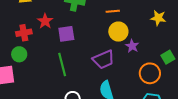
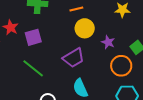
purple star: (132, 46) -> (108, 42), moved
green line: (62, 65) -> (33, 68), turned -30

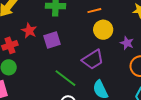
green line: (33, 68) -> (65, 78), moved

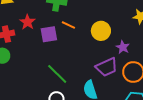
orange line: (94, 11) -> (68, 25), moved, turned 32
purple trapezoid: (93, 60) -> (107, 67), moved

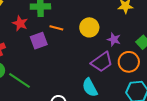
red star: (27, 22) -> (20, 23), moved
green line: (57, 74) -> (19, 80), moved

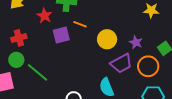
yellow circle: (89, 27) -> (107, 39), moved

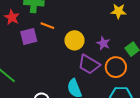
purple trapezoid: (121, 63) -> (89, 64), turned 60

